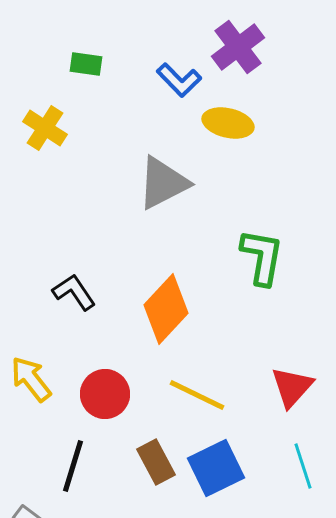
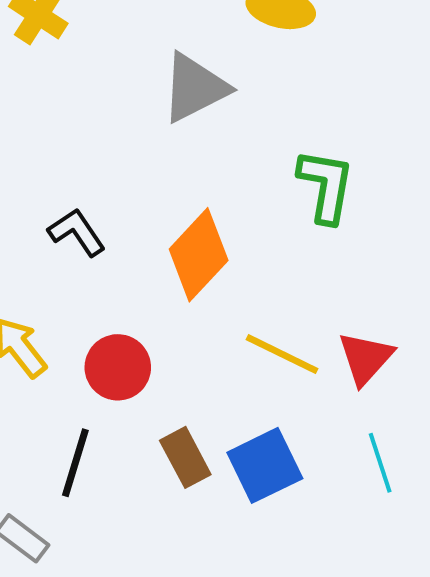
yellow line: (197, 395) -> (282, 354), moved

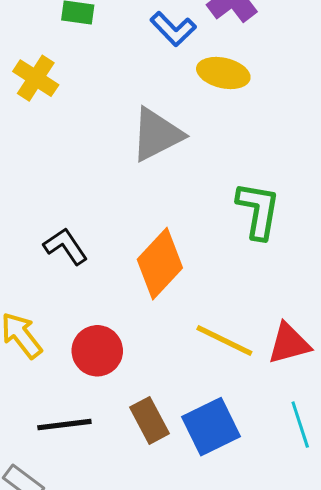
red triangle: (366, 358) -> (289, 344), turned 33
black line: (75, 463) -> (64, 425), turned 66

